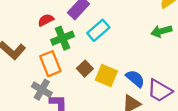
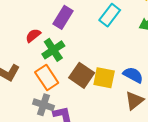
cyan rectangle: (98, 30) -> (110, 15), moved
brown square: (85, 69) -> (82, 75), size x1.5

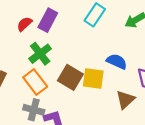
red semicircle: (33, 35) -> (24, 24), moved
blue semicircle: (133, 75) -> (117, 61), moved

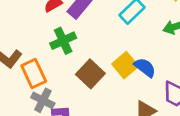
yellow square: (93, 78) -> (125, 65), moved, turned 30
orange rectangle: (35, 82) -> (34, 73), moved

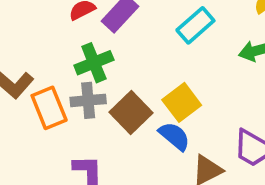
blue semicircle: (145, 67) -> (174, 136), moved
gray cross: (43, 100) -> (88, 100), moved, turned -35

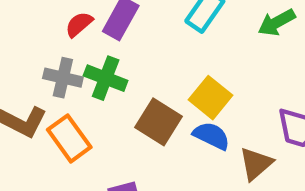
green cross: (94, 63) -> (106, 78), turned -33
gray cross: (88, 100) -> (63, 78), moved, turned 32

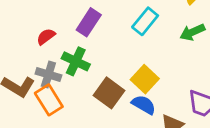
red semicircle: (79, 24) -> (46, 37), moved
gray cross: (63, 78) -> (48, 74), moved

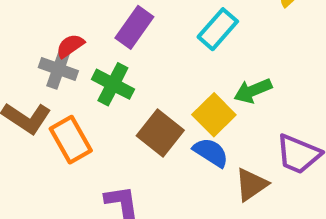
green arrow: (192, 32) -> (253, 91), moved
gray cross: (48, 74) -> (58, 69), moved

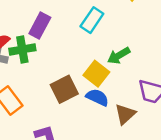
green cross: (113, 84) -> (22, 49), moved, turned -30
brown square: (160, 133) -> (64, 89), turned 32

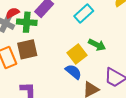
green arrow: (119, 56) -> (97, 45), turned -138
brown square: (64, 89) -> (27, 49), moved

